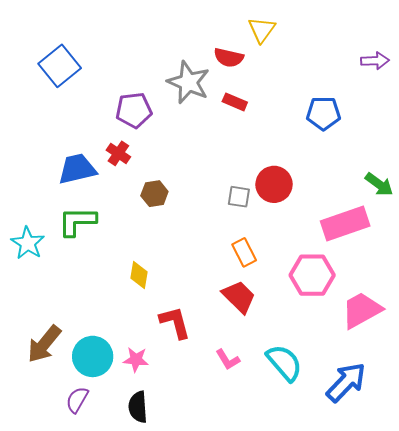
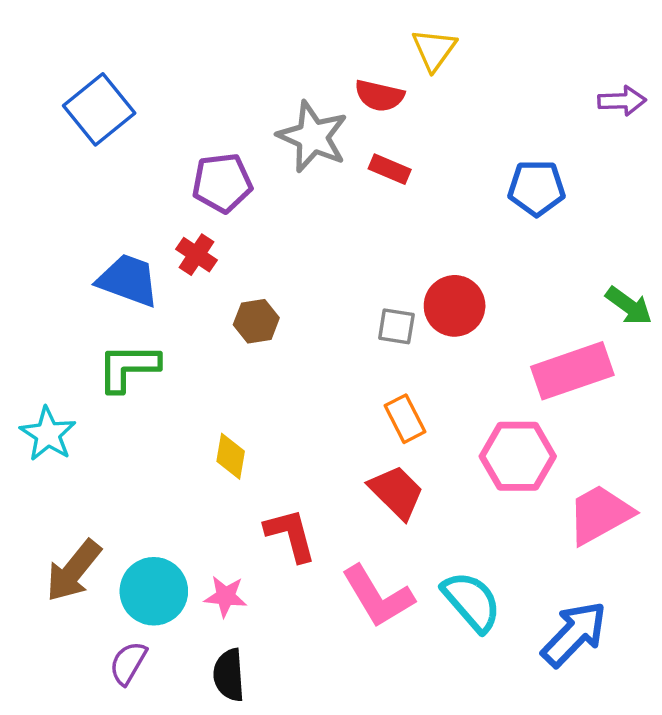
blue trapezoid: (77, 169) -> (128, 280), turned 33
cyan star: (28, 243) -> (48, 434), moved
pink L-shape: (228, 360) -> (378, 596), size x1.8

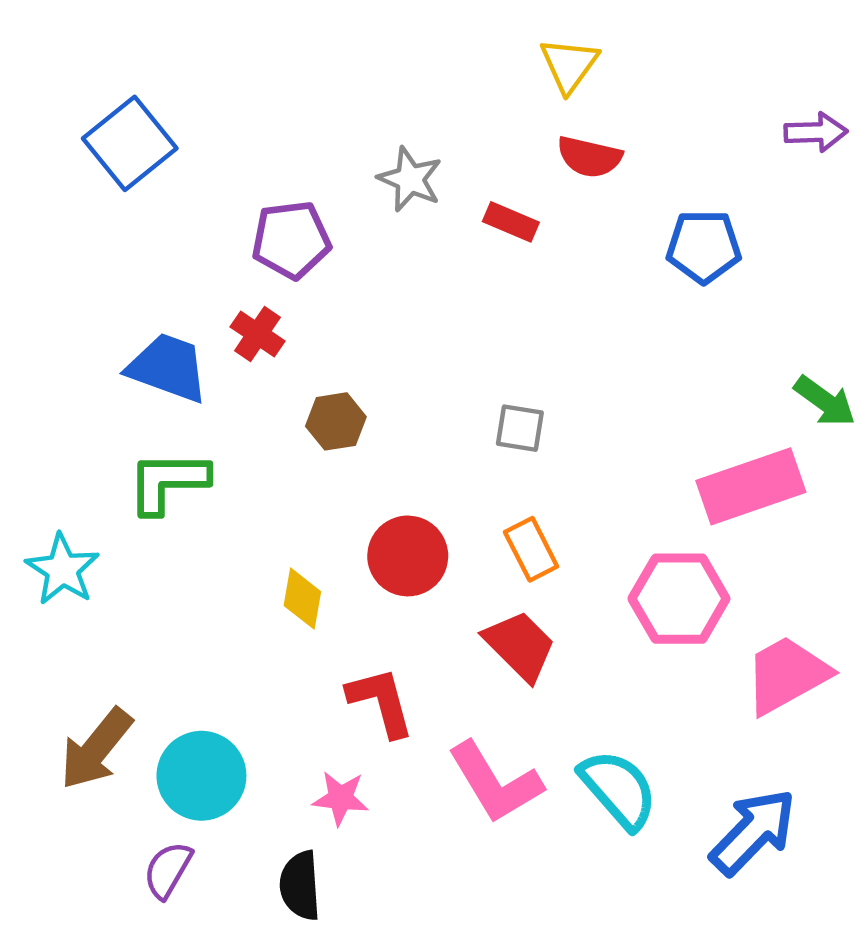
red semicircle: (379, 96) -> (589, 157), moved
gray star: (313, 137) -> (410, 179), size x0.7
red circle: (455, 306) -> (408, 556), moved
pink star: (226, 596) -> (340, 798), moved

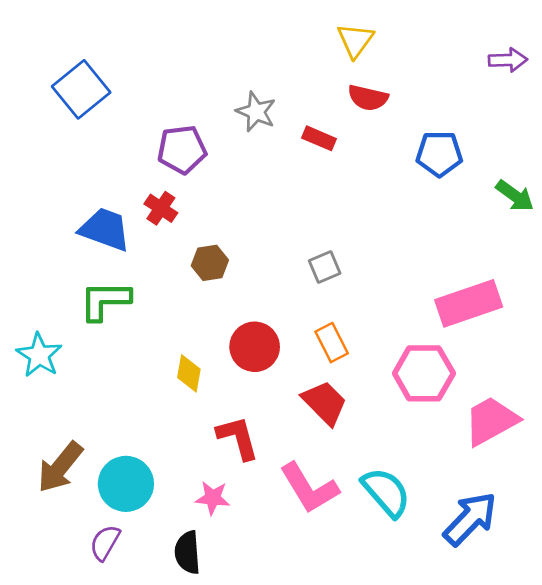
purple arrow: (816, 132) -> (508, 60), moved
green arrow: (825, 401) -> (515, 196), moved
gray square: (520, 428) -> (325, 267), turned -32

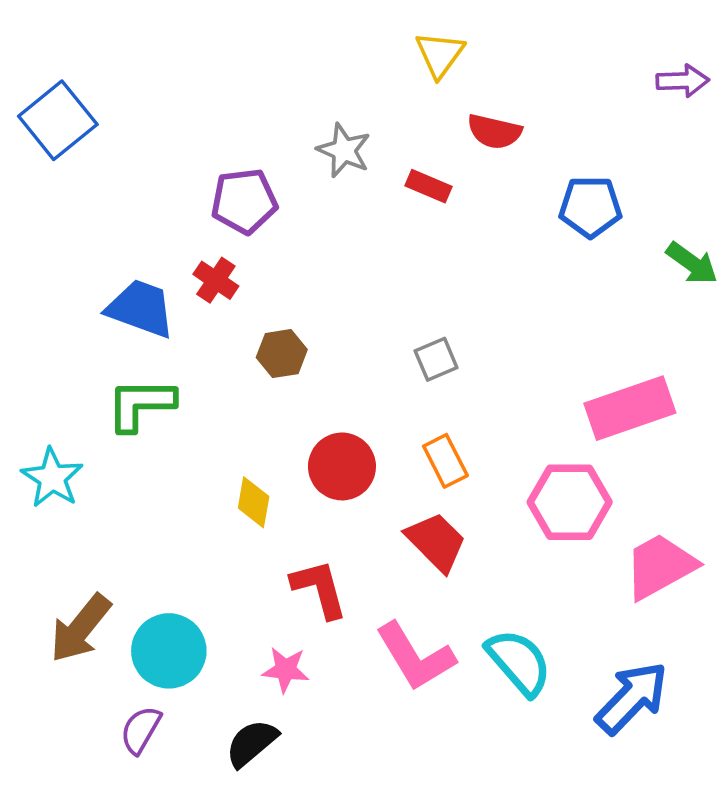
yellow triangle: (355, 40) -> (440, 54), moved
blue square: (81, 89) -> (58, 120), moved
black semicircle: (187, 552) -> (252, 743), turned 54

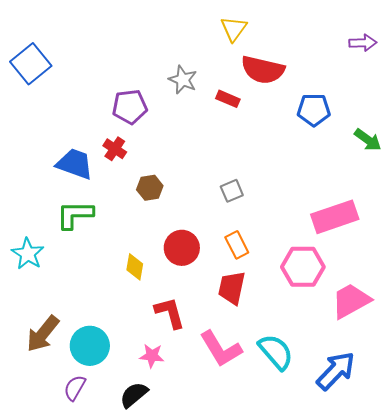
red semicircle: (494, 132) -> (263, 70), size x1.5
red trapezoid: (436, 542) -> (232, 288), turned -123

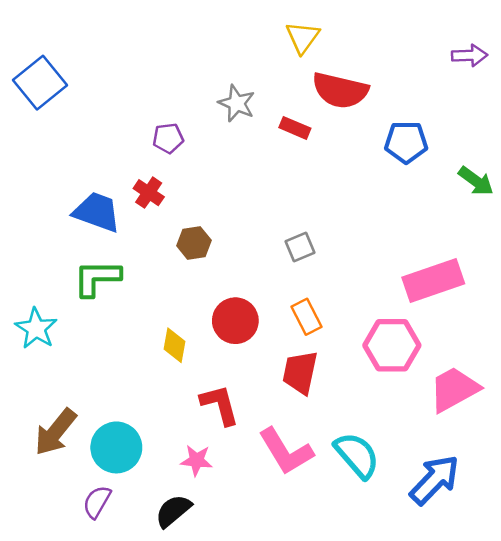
purple pentagon: (130, 107) -> (168, 138), size x0.7

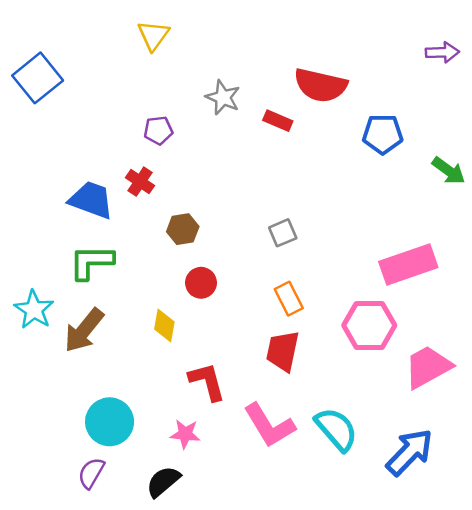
yellow triangle: (303, 37) -> (153, 35), moved
red circle: (235, 321) -> (201, 283), moved, size x0.7
brown arrow: (56, 432) -> (84, 330), moved

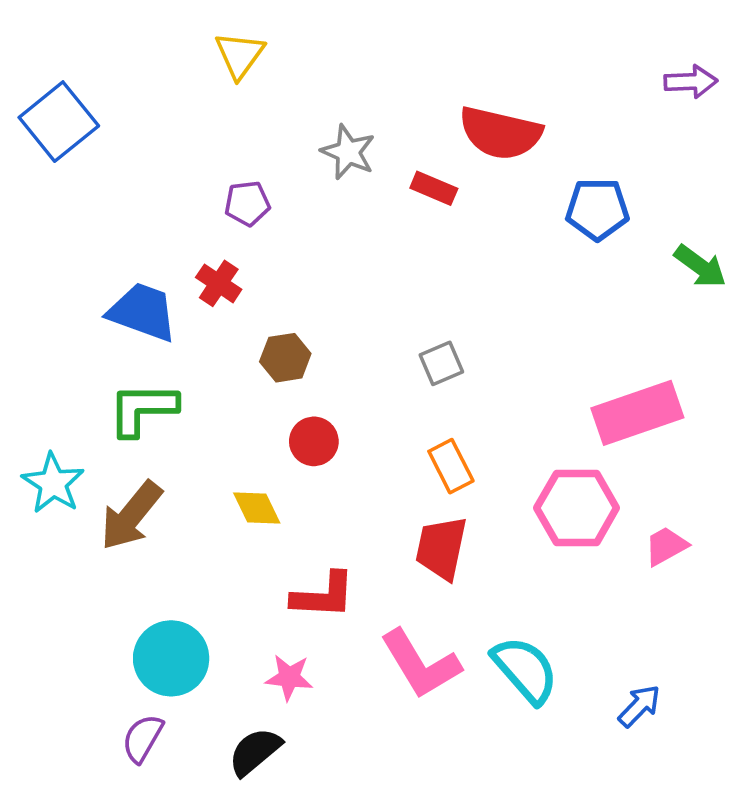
yellow diamond: (164, 325) -> (257, 508), turned -36
pink trapezoid: (428, 367) -> (666, 546), moved, size x0.6
red L-shape: (207, 382) -> (323, 596), turned 108
blue arrow: (409, 452) -> (639, 706), size x0.6

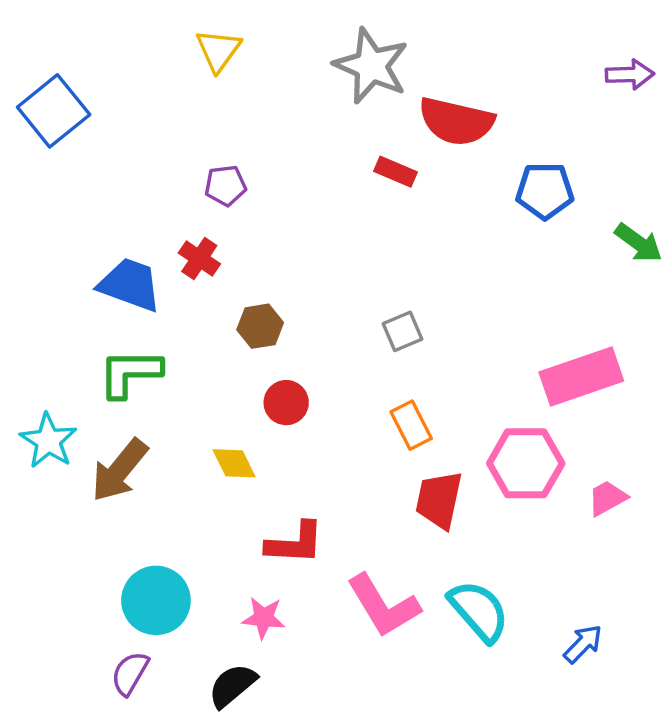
gray star: (348, 152) -> (371, 66), moved, size x1.5
red trapezoid: (441, 548) -> (439, 500), moved

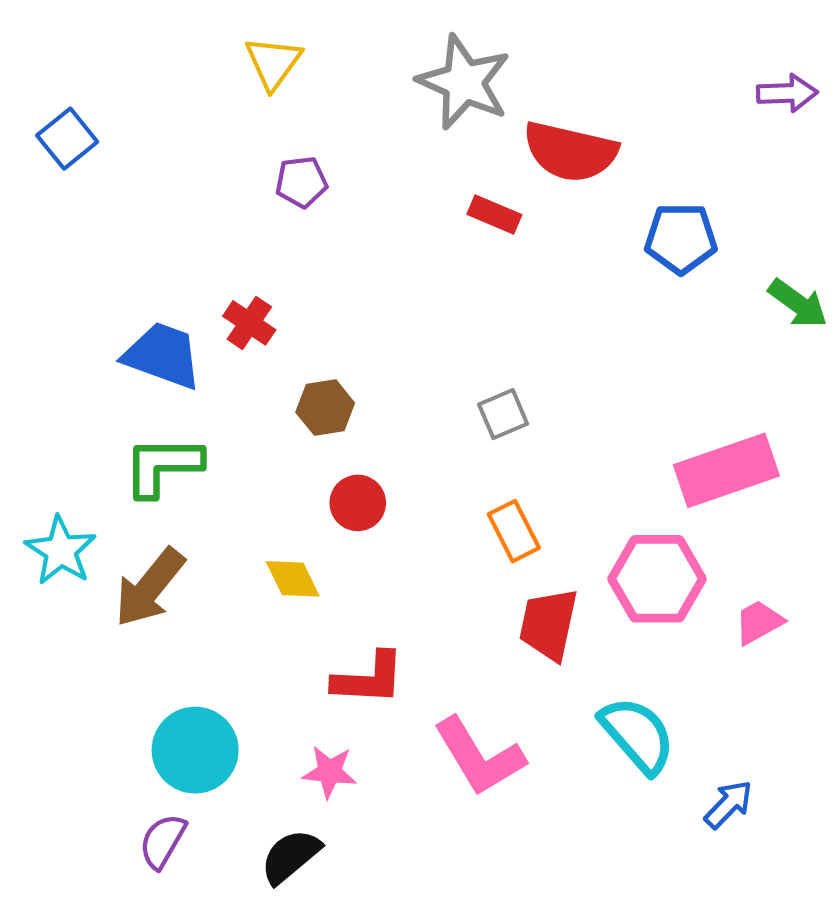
blue square: (54, 111) -> (67, 139), size x0.7
purple pentagon: (225, 186) -> (301, 182), moved
cyan semicircle: (479, 611) -> (637, 735), moved

